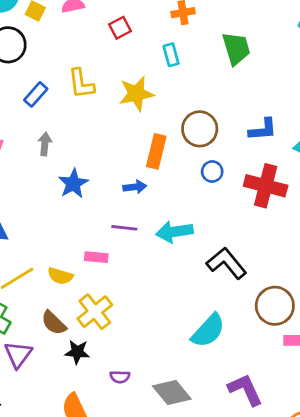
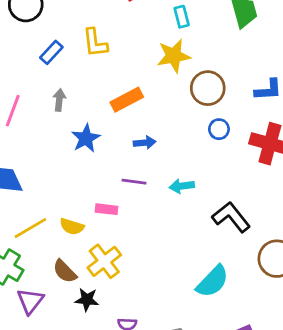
yellow star: (136, 94) -> (174, 56), moved
orange rectangle: (156, 151) -> (127, 100), moved, turned 48
cyan arrow: (174, 232) -> (182, 186), size x0.7

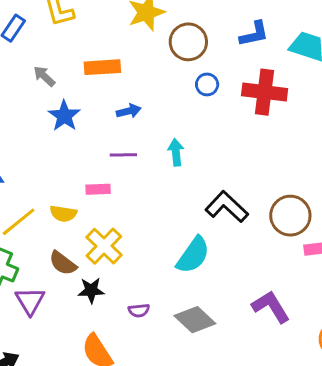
gray arrow: (59, 100) -> (44, 76), moved, turned -45
orange rectangle: (127, 100) -> (102, 67), turned 32
cyan arrow: (182, 186) -> (176, 152), turned 100
black L-shape: (231, 217) -> (227, 207), moved
cyan semicircle: (213, 281) -> (193, 255), moved

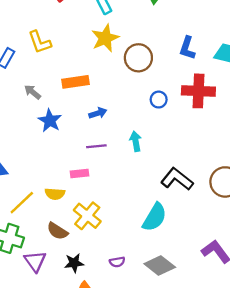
blue L-shape: (254, 34) -> (187, 48), turned 125
blue circle: (207, 84) -> (159, 100), moved
black star: (91, 290) -> (74, 263), moved

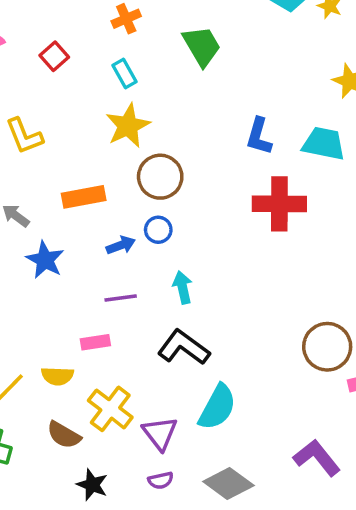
brown circle: (138, 58) -> (160, 177), moved
blue circle: (159, 100) -> (158, 230), moved
black L-shape: (177, 179) -> (184, 347), moved
purple triangle: (35, 261) -> (160, 433), moved
black star: (74, 263) -> (92, 485), turned 30

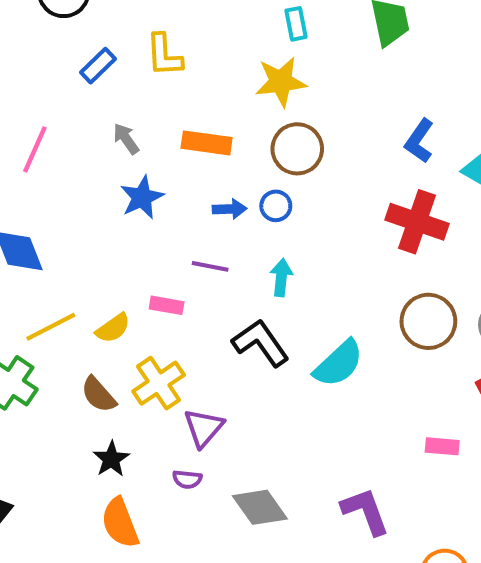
brown circle: (327, 347) -> (428, 321), moved
yellow semicircle: (57, 376) -> (113, 328), turned -56
cyan semicircle: (217, 407) -> (339, 363), moved

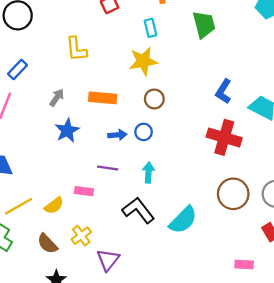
blue rectangle: (98, 66) -> (17, 70), moved
gray arrow: (126, 139) -> (57, 97), turned 72
brown circle: (297, 149) -> (154, 99), size x0.7
yellow cross: (159, 383) -> (81, 236), size x0.7

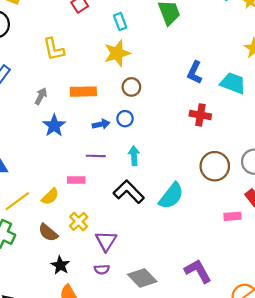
red cross: (224, 137) -> (200, 115), size x0.7
pink rectangle: (244, 265) -> (233, 216), moved

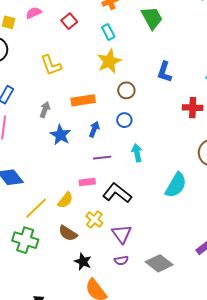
blue L-shape: (195, 72) -> (164, 72), moved
blue arrow: (101, 124) -> (94, 129), moved, turned -49
black L-shape: (129, 192) -> (117, 193), moved

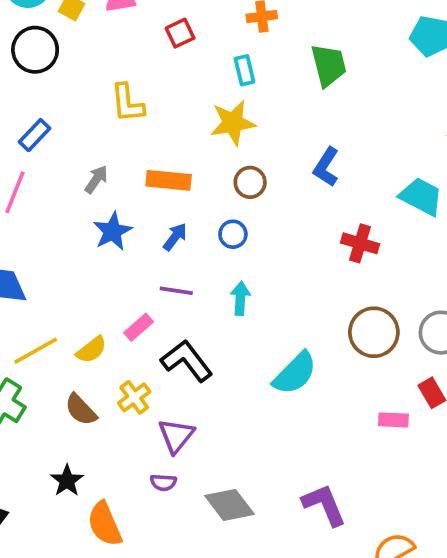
pink rectangle: (87, 182) -> (139, 327), turned -49
black star: (83, 262) -> (67, 481), moved

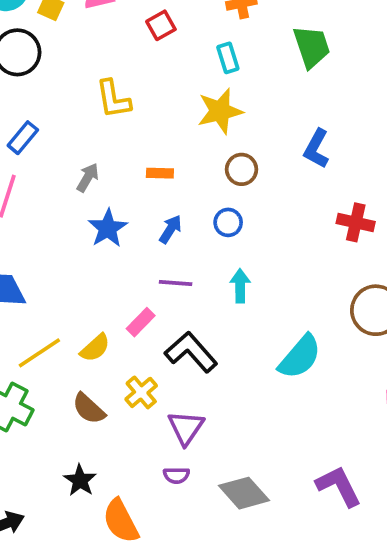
orange rectangle: (169, 180) -> (160, 173), size x0.6

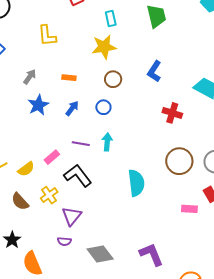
purple line: (176, 283) -> (81, 144), moved
cyan semicircle: (300, 357) -> (136, 183), turned -52

